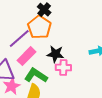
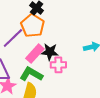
pink rectangle: (26, 56) -> (35, 54), moved

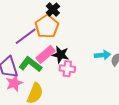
green L-shape: (31, 74) -> (30, 64), moved

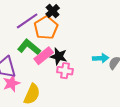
purple line: (26, 36) -> (27, 21), moved
green L-shape: (30, 64) -> (29, 47), moved

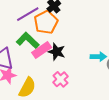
pink cross: (65, 71) -> (60, 79), moved, turned 35

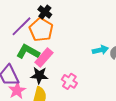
black star: (57, 52) -> (39, 75), moved

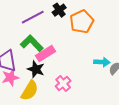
orange pentagon: (41, 30) -> (82, 22), moved

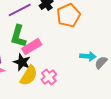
green L-shape: (32, 43) -> (18, 36), turned -120
yellow semicircle: (30, 91) -> (29, 76), moved

